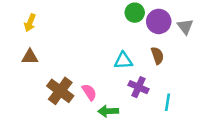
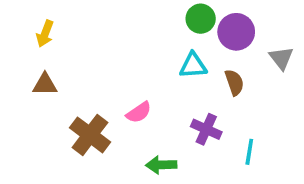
gray triangle: (185, 27) -> (281, 58), moved
cyan triangle: (123, 61) -> (193, 66), moved
pink semicircle: (89, 92) -> (139, 112), moved, turned 90

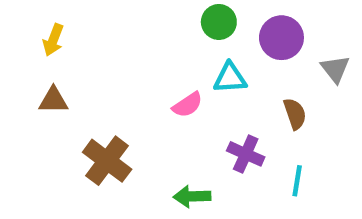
green circle: (201, 19) -> (219, 22), moved
brown semicircle: (234, 82) -> (295, 114), moved
pink semicircle: (139, 112) -> (188, 105), moved

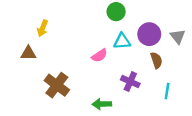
purple circle: (281, 38) -> (149, 34), moved
yellow arrow: (53, 40) -> (43, 28), moved
cyan line: (297, 181) -> (167, 91), moved

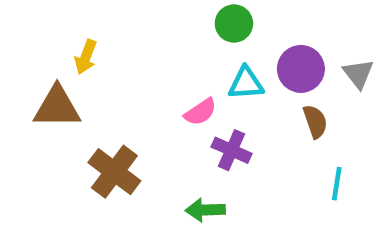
brown triangle: (28, 53) -> (57, 107), size x1.5
purple cross: (130, 82) -> (232, 150), moved

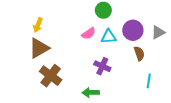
gray triangle: (358, 74) -> (158, 32), turned 40
brown triangle: (57, 107) -> (39, 48), moved, turned -30
pink semicircle: (200, 112) -> (89, 33), moved

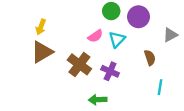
purple circle: (133, 30) -> (138, 17), moved
cyan triangle: (109, 37) -> (117, 39), turned -42
brown cross: (51, 76) -> (79, 64), moved

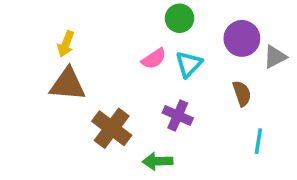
purple circle: (138, 17) -> (242, 38), moved
brown triangle: (42, 52) -> (68, 84), turned 35
brown cross: (79, 64) -> (112, 128), moved

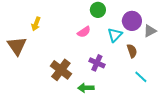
cyan triangle: (189, 64) -> (115, 35), moved
brown triangle: (68, 84) -> (17, 46), moved, turned 50
cyan line: (258, 141) -> (141, 77), turned -56

